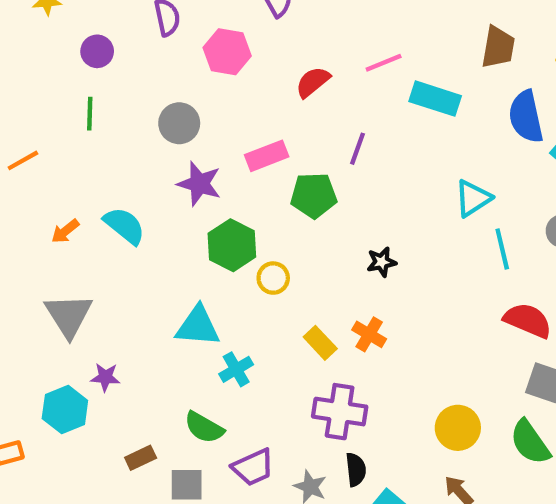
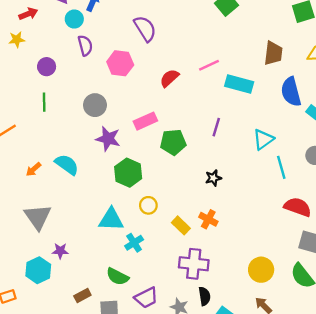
purple line: (357, 149) -> (216, 127), moved
yellow circle: (273, 278) -> (148, 205), moved

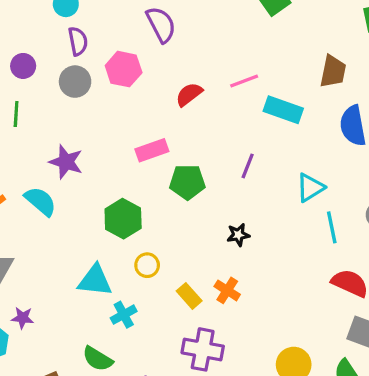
gray circle: (95, 105) -> (75, 82), moved
purple star: (108, 139) -> (66, 162), moved

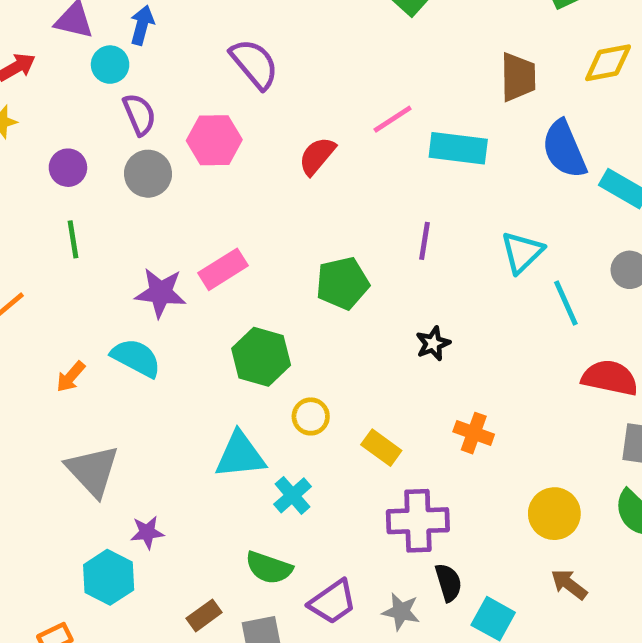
pink rectangle: (152, 150) -> (223, 269), moved
orange cross: (227, 290) -> (474, 433), moved

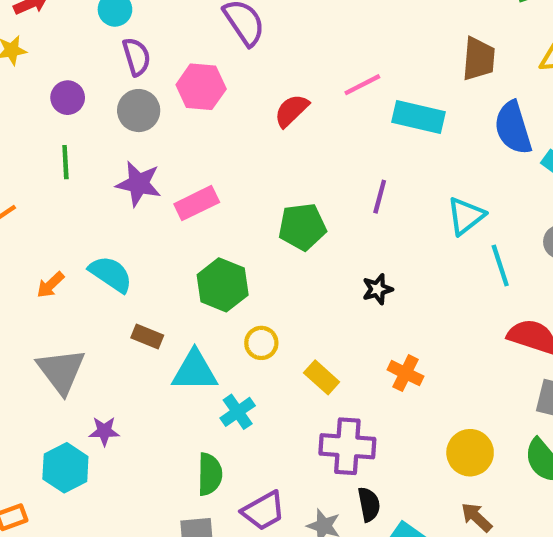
purple star: (161, 293) -> (139, 184), moved
green semicircle: (269, 568) -> (210, 474), turned -114
brown rectangle: (204, 615) -> (147, 336), moved, turned 52

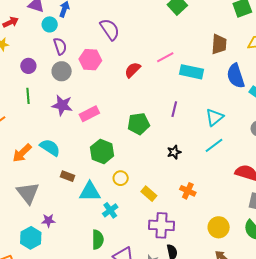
cyan line: (500, 265) -> (214, 145), moved, turned 72
orange arrow: (50, 285) -> (22, 153), size x1.5

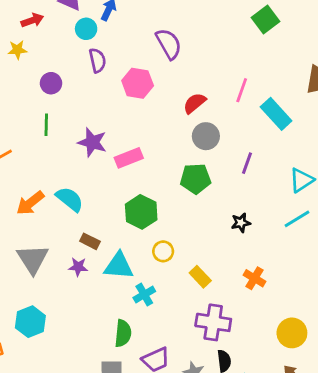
pink line: (165, 57) -> (242, 90), turned -48
gray circle: (62, 71) -> (206, 136), moved
cyan rectangle: (192, 72) -> (276, 114), turned 30
purple star: (48, 221) -> (78, 267), moved

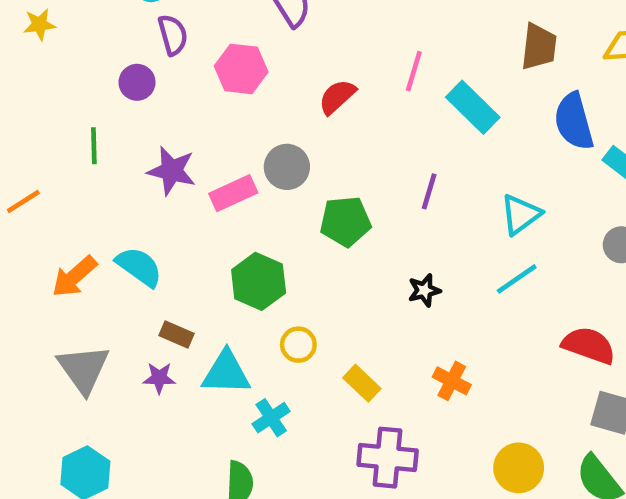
purple circle: (51, 83) -> (137, 82), moved
gray circle: (206, 136) -> (287, 167), moved

